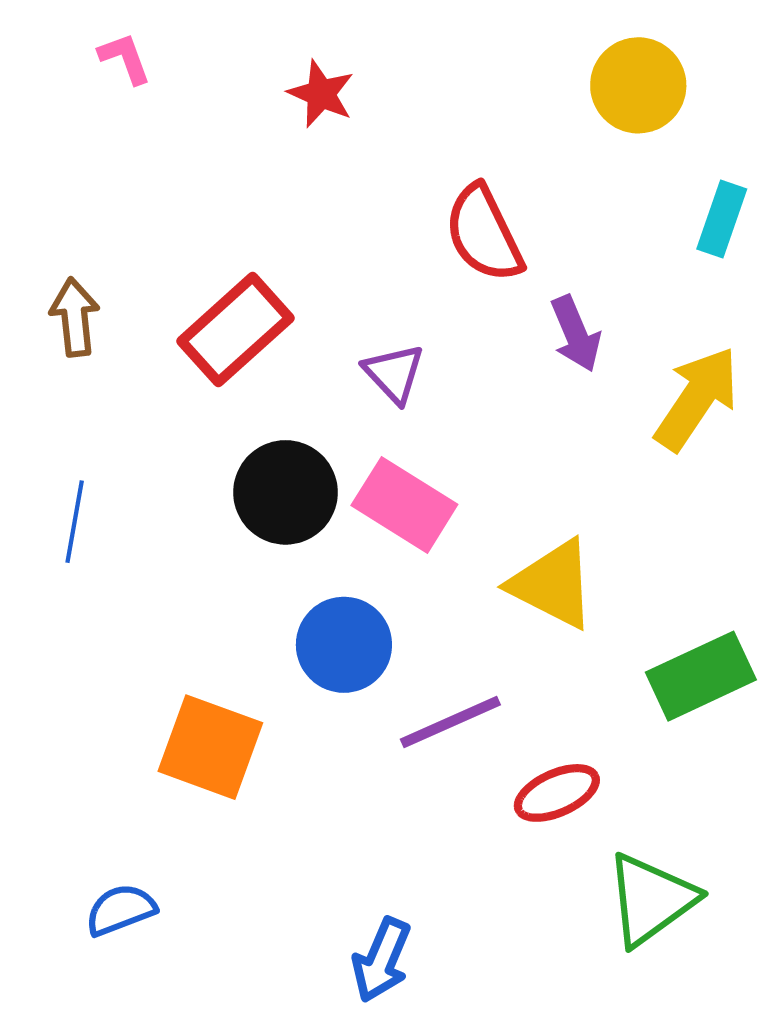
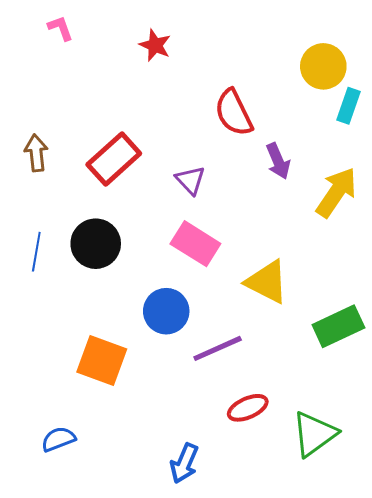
yellow circle: (638, 85) -> (323, 66), moved
black circle: (285, 492) -> (96, 244), moved
red ellipse: (557, 793) -> (248, 408), moved

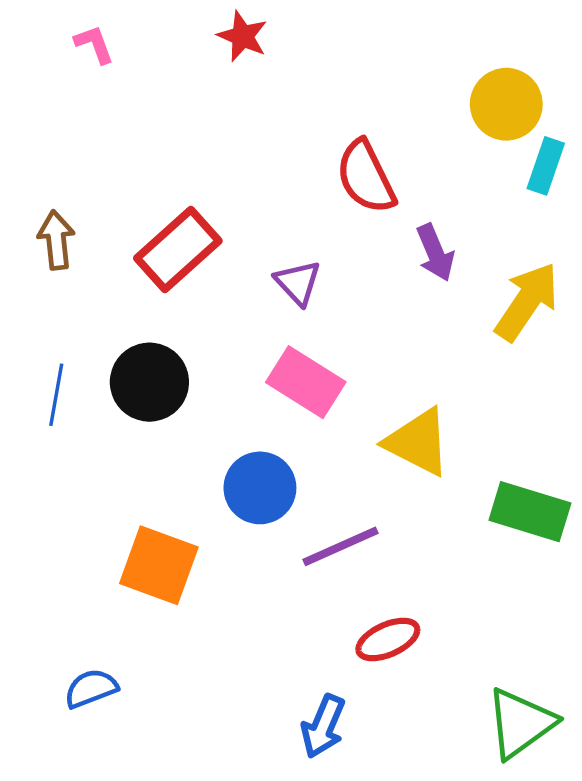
red star: (155, 45) -> (243, 36), moved
green rectangle: (338, 326) -> (530, 512), turned 42
green triangle: (314, 434) -> (520, 723), moved
blue arrow: (184, 463) -> (323, 726), moved

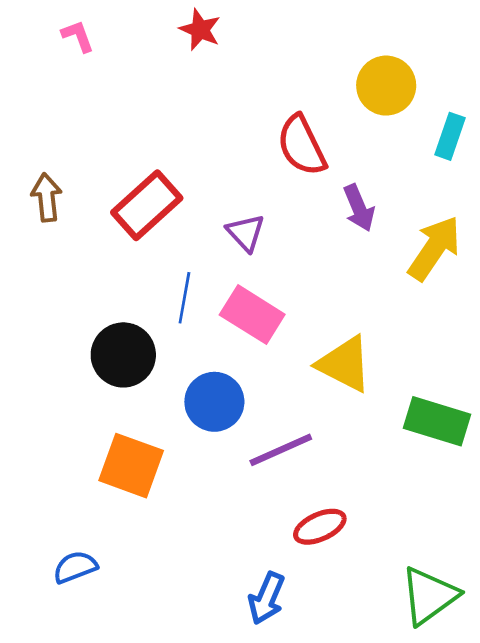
yellow circle: (506, 104) -> (386, 86), moved
black circle: (149, 382) -> (123, 355), moved
blue line: (56, 395) -> (184, 298), moved

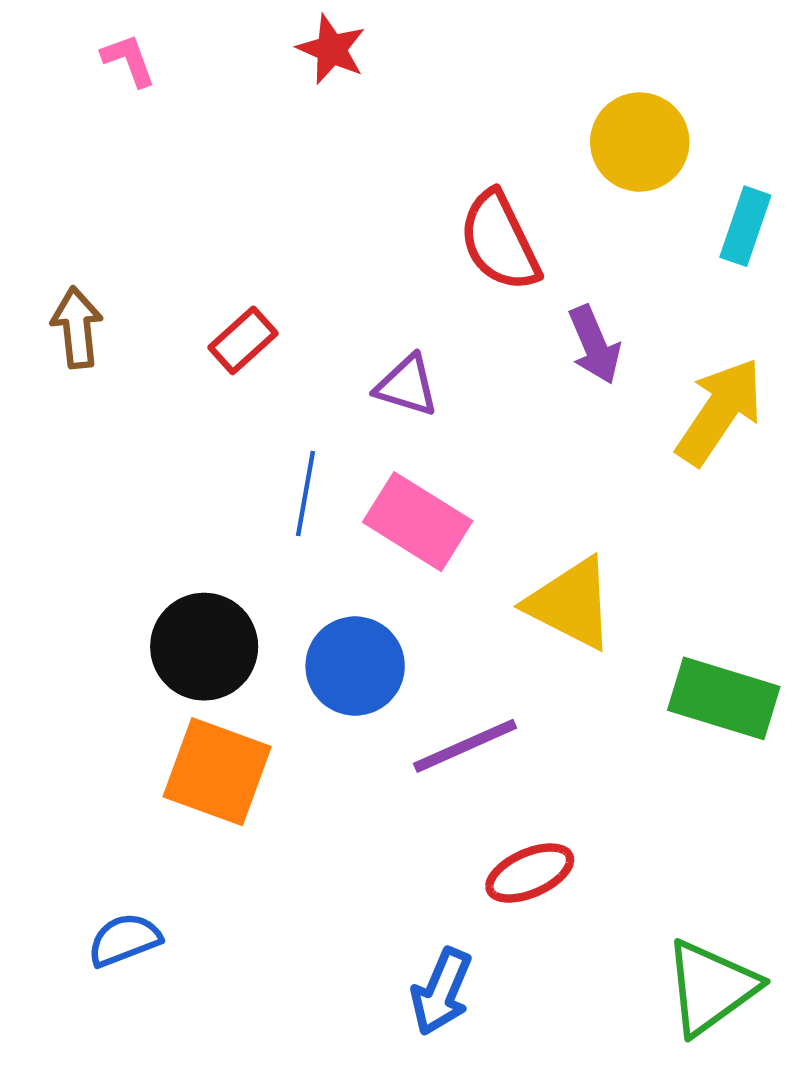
red rectangle: (147, 205) -> (243, 340), size x0.6
purple triangle: (246, 233) -> (407, 386), turned -30
black circle: (123, 355) -> (204, 647), moved

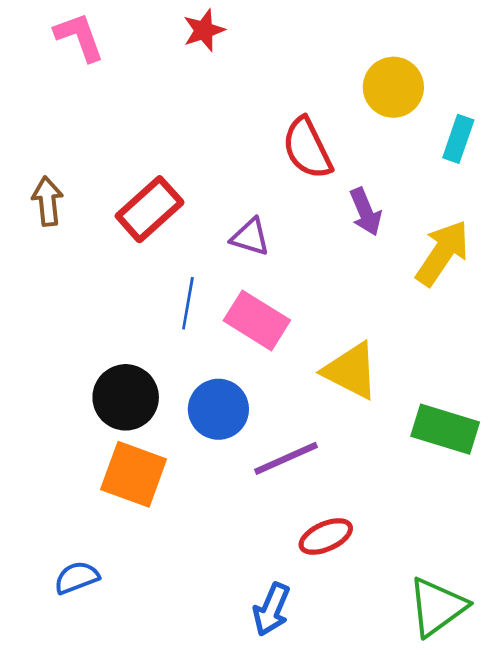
red star: (331, 49) -> (204, 30), turned 30
pink L-shape: (129, 60) -> (79, 37), size x1.5
red rectangle: (243, 340) -> (150, 209), size x1.6

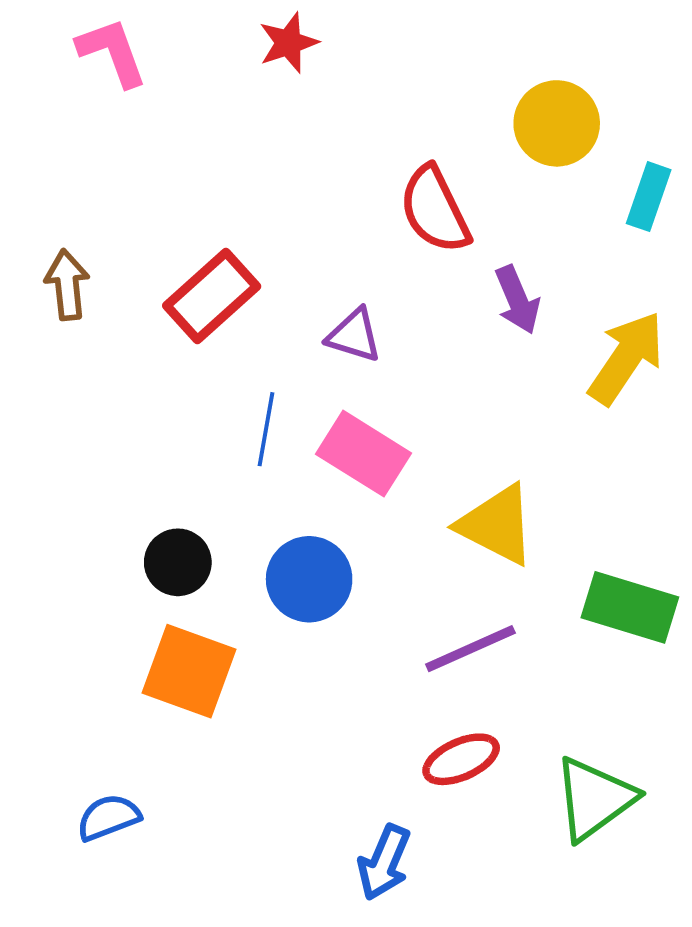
black circle: (126, 397) -> (178, 562), size x0.7
purple line: (286, 458) -> (470, 649), moved
green triangle: (437, 607) -> (594, 799), moved

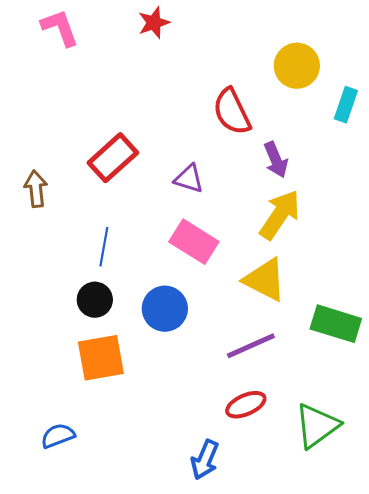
brown arrow: (67, 285) -> (36, 189), moved
yellow arrow: (626, 358) -> (280, 215), moved
blue line: (266, 429) -> (104, 247), moved
orange square: (189, 671) -> (101, 358), turned -30

